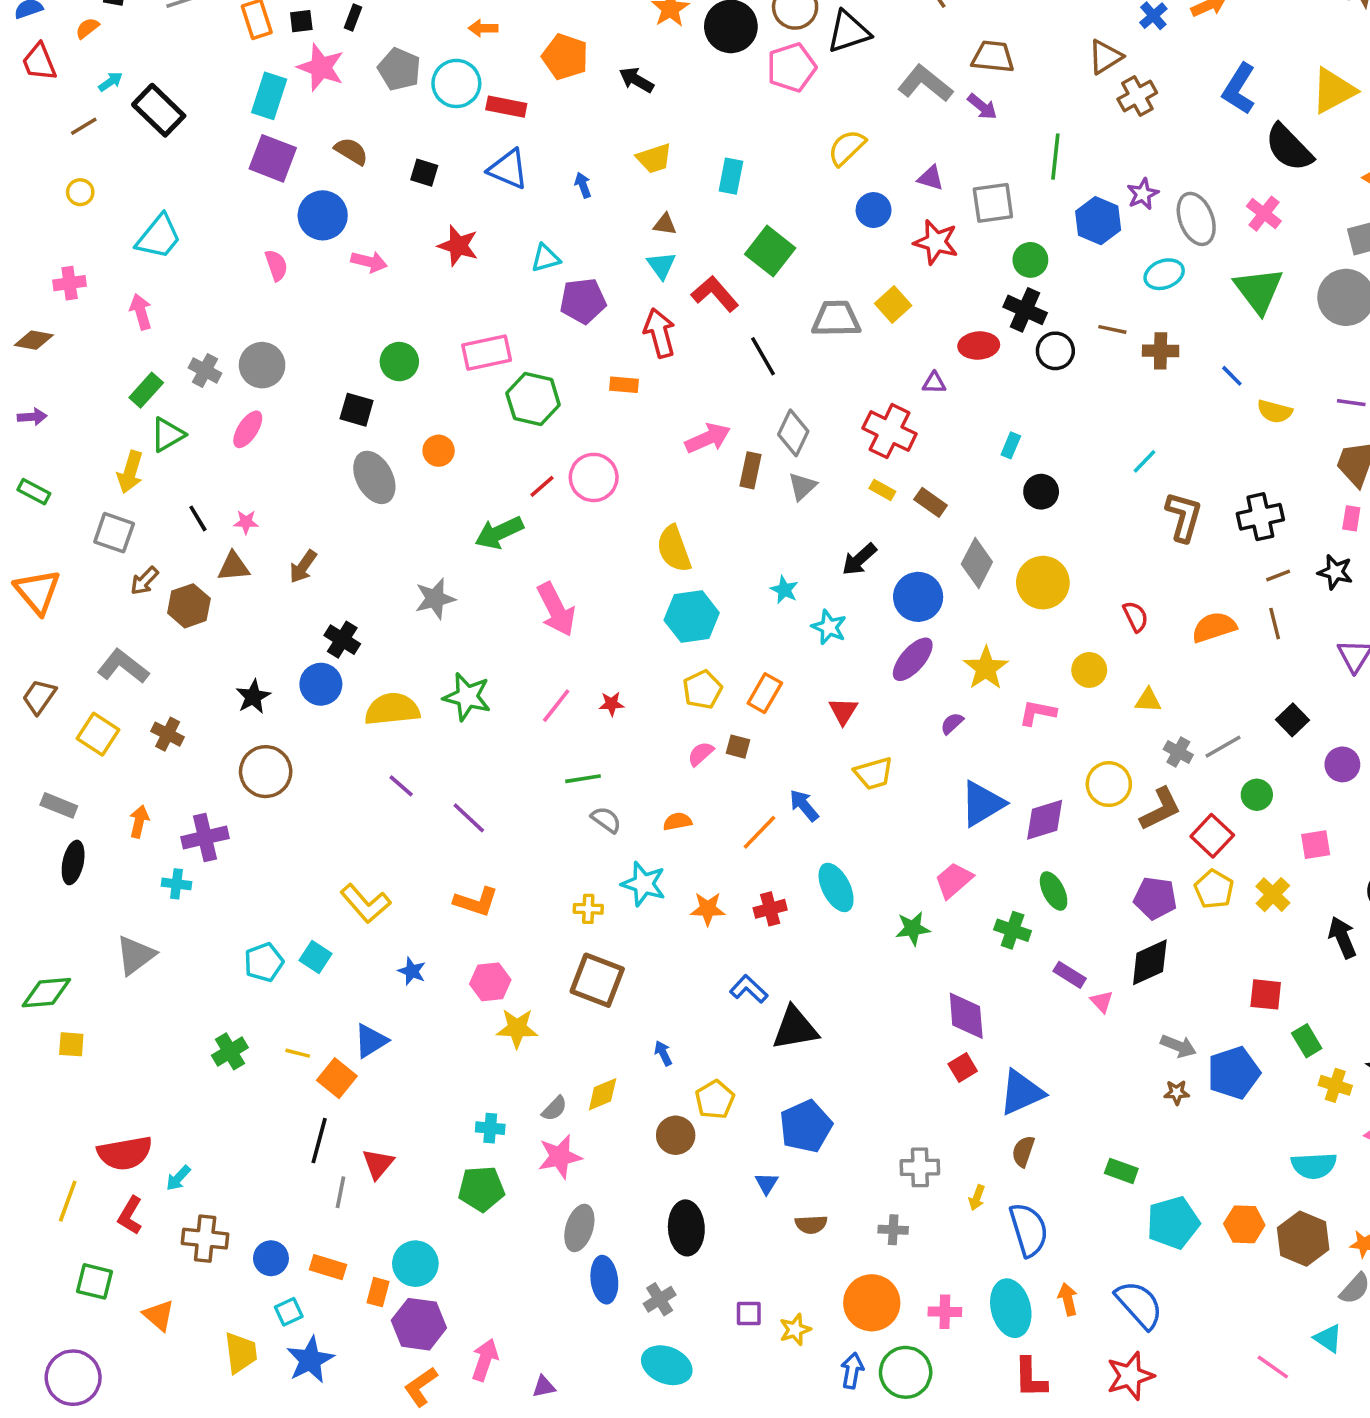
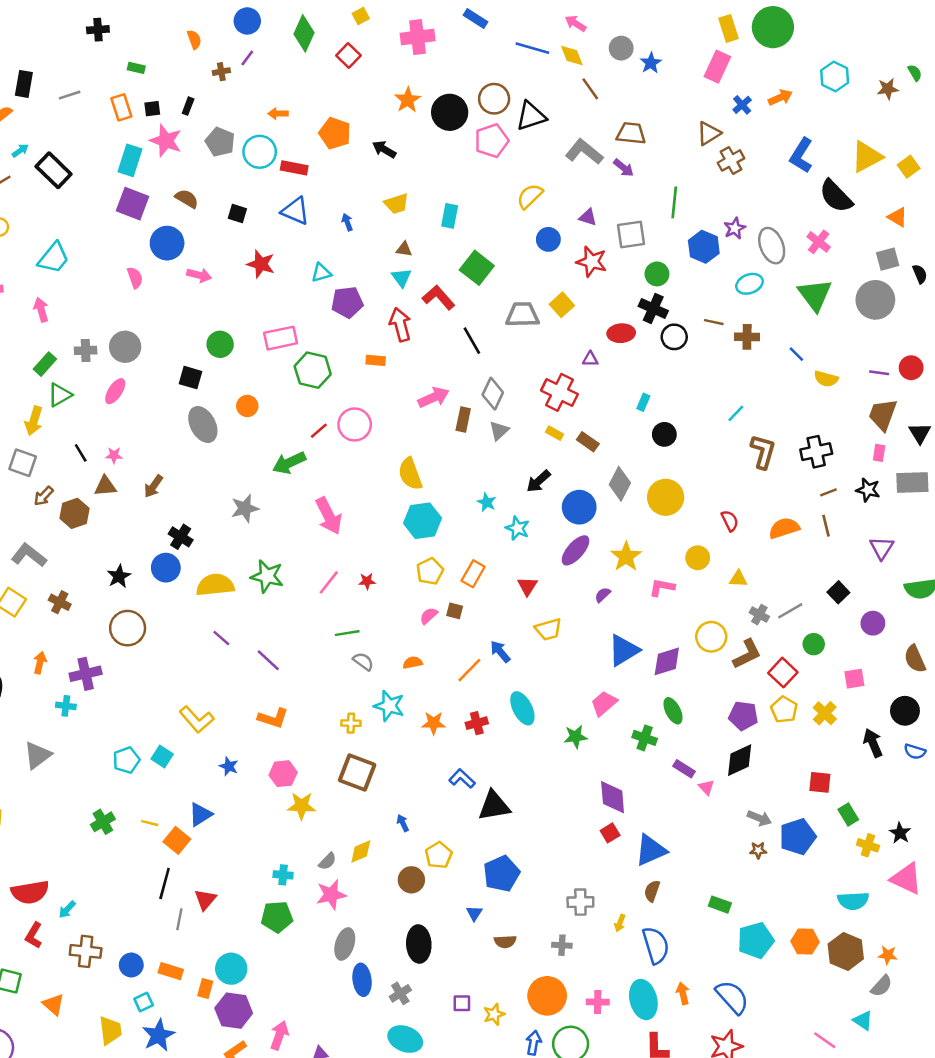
gray cross: (205, 370) -> (86, 350), turned -30

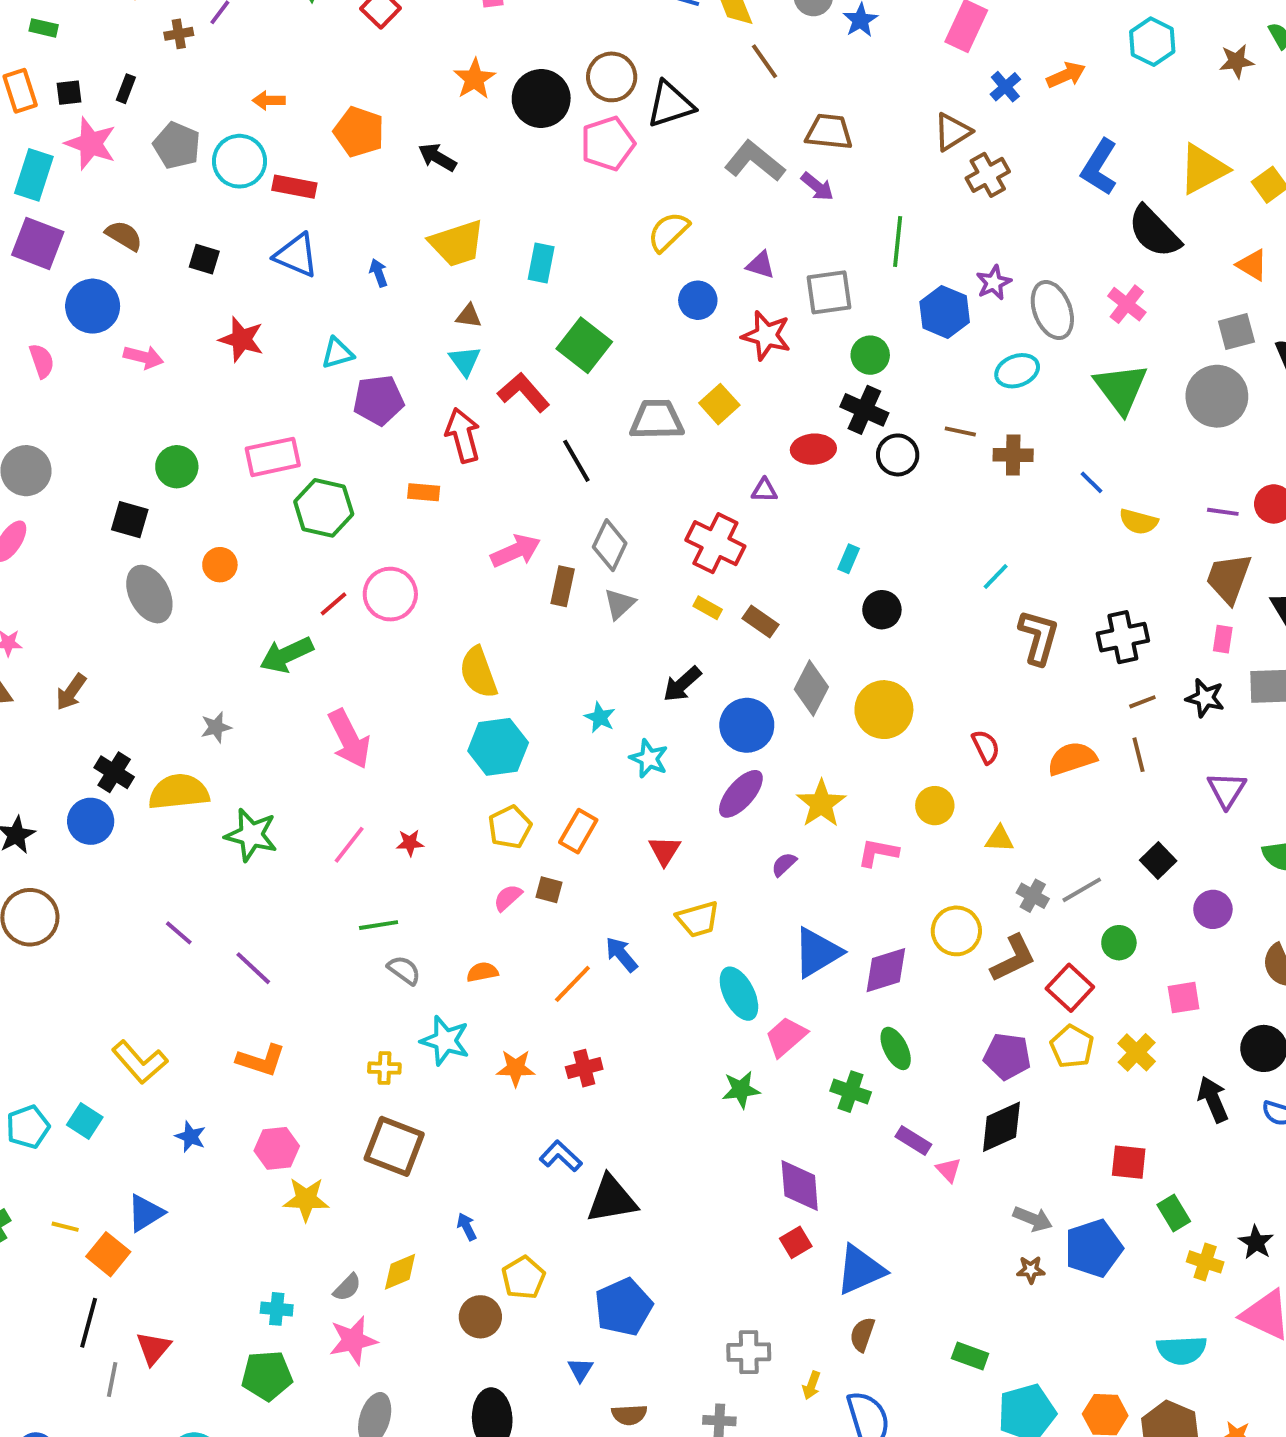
yellow trapezoid: (397, 204) -> (457, 243), size x1.4
gray star: (245, 508) -> (216, 727), size x0.7
yellow semicircle: (215, 585) -> (179, 792), moved
cyan ellipse: (522, 708) -> (739, 994), moved

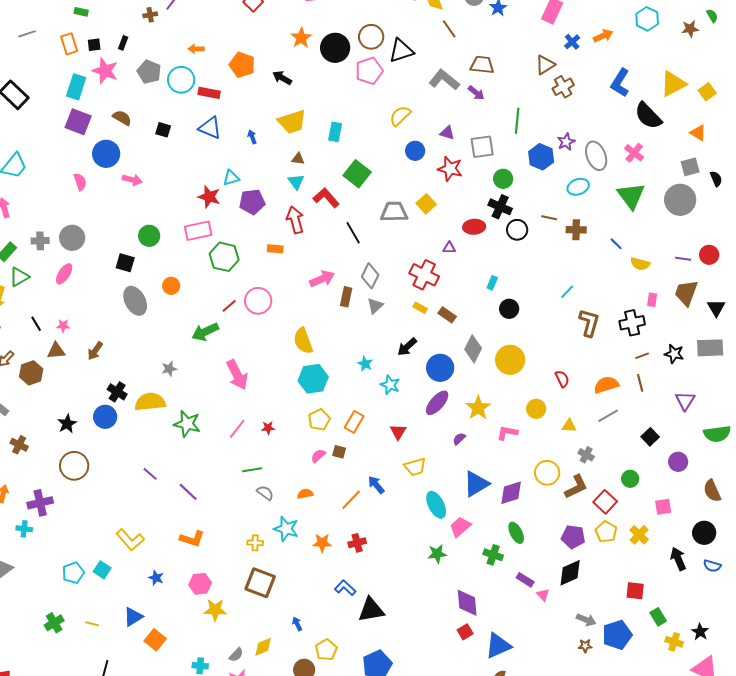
red star: (241, 339) -> (209, 197), moved
pink rectangle: (1223, 639) -> (652, 300), moved
gray line: (1082, 890) -> (608, 416), moved
orange square: (108, 1254) -> (155, 640), moved

